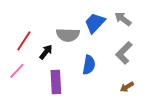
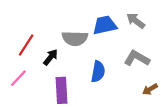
blue trapezoid: (95, 23) -> (105, 25), turned 35
gray L-shape: (124, 53) -> (137, 58), turned 75
brown arrow: (127, 87) -> (150, 89), moved

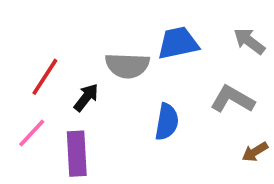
gray arrow: (136, 21) -> (249, 41), moved
purple rectangle: (62, 90) -> (77, 154), moved

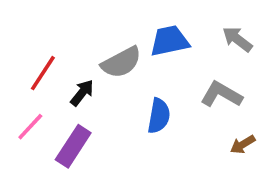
gray semicircle: (127, 66) -> (121, 62), turned -30
purple rectangle: (77, 154) -> (73, 146), turned 36

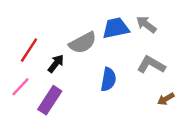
gray arrow: (237, 39) -> (146, 24), moved

